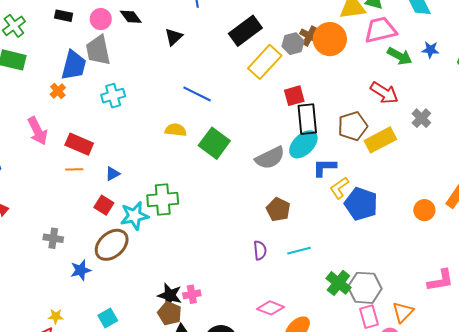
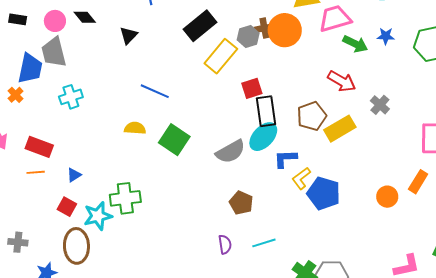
brown cross: (310, 36) -> (264, 28), turned -36
brown ellipse: (112, 245) -> (76, 246), turned -48

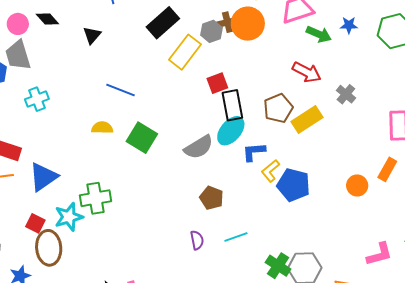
blue triangle: (74, 175) -> (43, 177), size x2.0
red square: (67, 207) -> (35, 223), moved

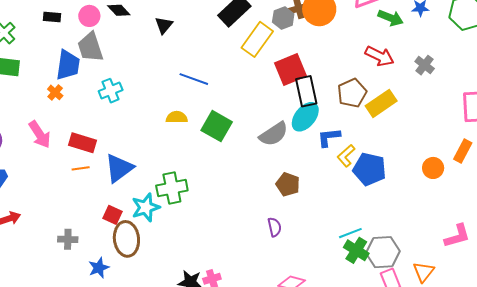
red square: (217, 83) -> (291, 70), size x1.5
gray cross: (346, 94) -> (425, 65), moved
cyan line: (236, 237) -> (350, 233), moved

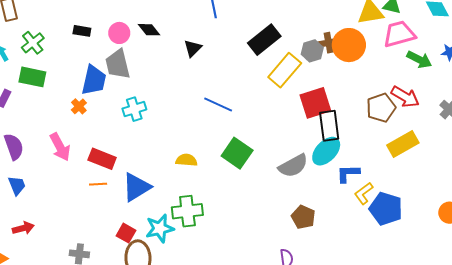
brown pentagon: (352, 93) -> (381, 108), moved
yellow semicircle: (177, 117) -> (186, 160), moved

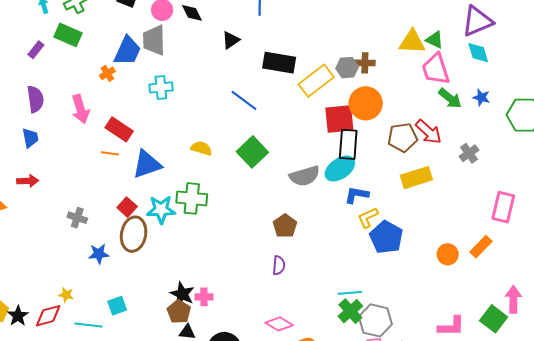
pink trapezoid: (399, 34) -> (436, 69), turned -104
black rectangle: (264, 40) -> (279, 63), moved, turned 36
orange circle: (349, 45) -> (366, 103), moved
brown pentagon: (303, 217) -> (285, 226), moved

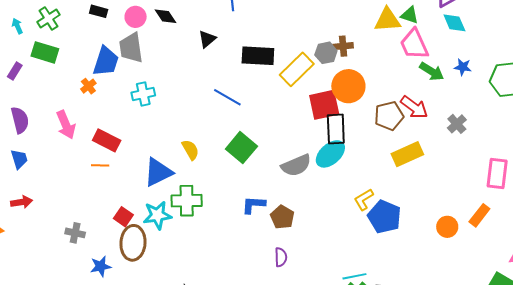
yellow semicircle: (201, 148) -> (190, 150), turned 50
blue triangle: (147, 164) -> (158, 172), moved
blue L-shape: (357, 195) -> (254, 205), moved

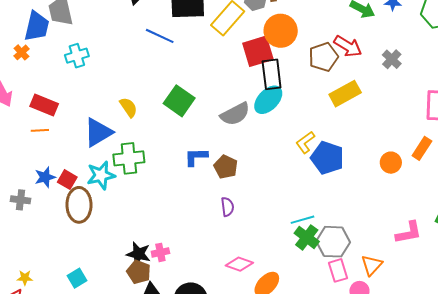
blue line: (227, 97) -> (160, 36), moved
blue star: (101, 266) -> (45, 177), moved

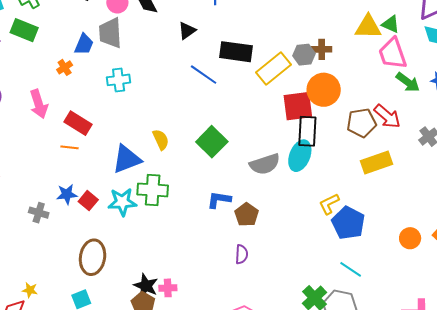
blue trapezoid: (37, 26) -> (84, 44), size x0.7
cyan ellipse: (268, 100) -> (300, 156), turned -32
brown ellipse: (79, 205) -> (93, 257), moved
cyan line: (303, 220) -> (351, 269), moved, turned 40

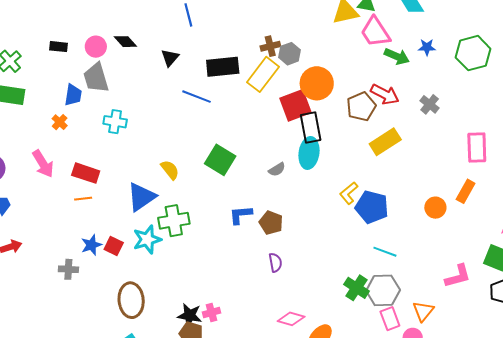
brown cross: (322, 49) -> (270, 46), moved
cyan cross: (119, 80) -> (115, 122), turned 30
gray semicircle: (265, 164) -> (277, 169), size x0.6

